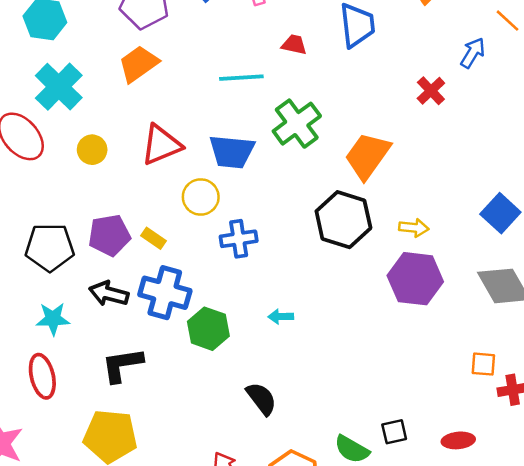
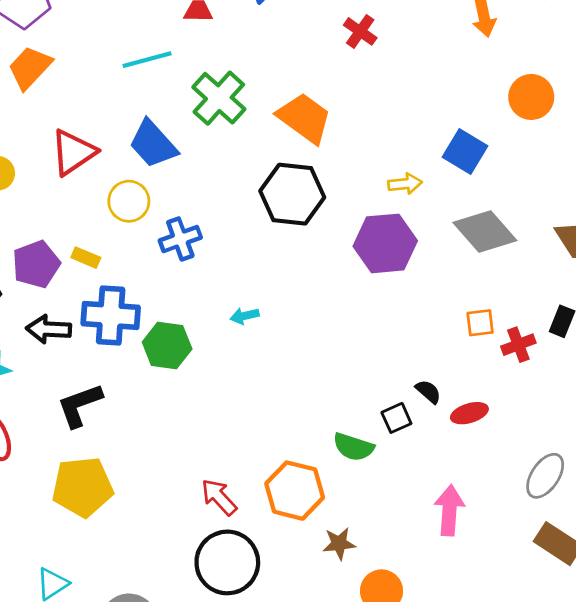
blue trapezoid: (232, 152) -> (153, 144), turned 54
orange trapezoid: (367, 156) -> (304, 118), turned 102
yellow arrow: (414, 228) -> (405, 184), moved
black semicircle: (261, 399) -> (428, 392), moved, size x0.7

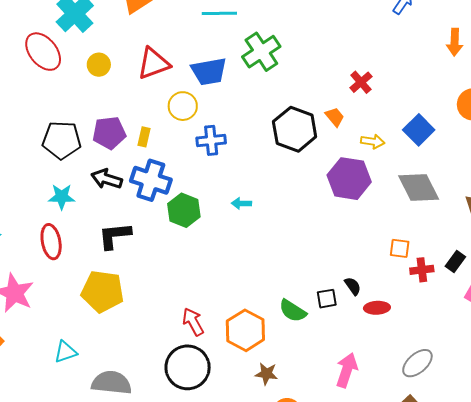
red cross: (360, 31) -> (361, 82), moved
orange trapezoid: (304, 118) -> (335, 117), moved, size x0.5
blue trapezoid: (153, 144) -> (209, 71), turned -72
yellow rectangle: (86, 258) -> (144, 137), turned 66

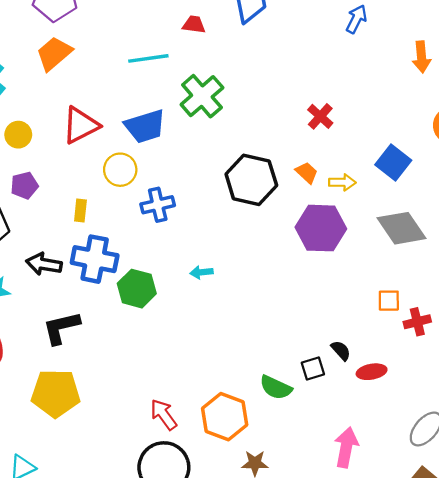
orange trapezoid: (335, 117) -> (307, 173), moved
purple pentagon: (109, 133) -> (24, 185), moved, size x0.7

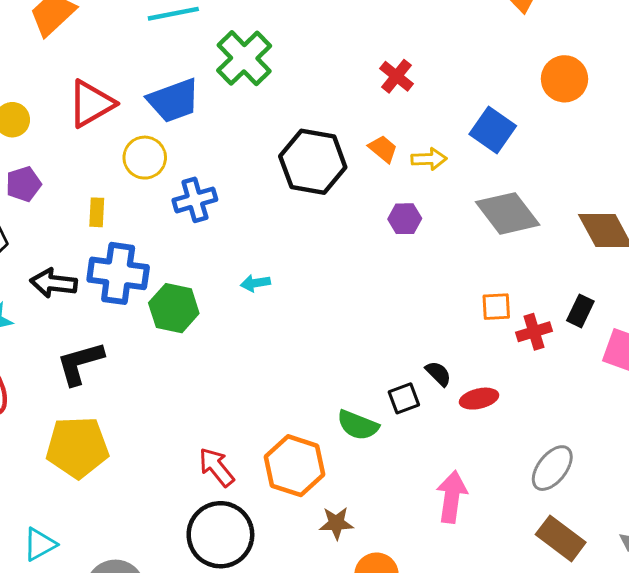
purple hexagon: (321, 228) -> (405, 219), size x0.5

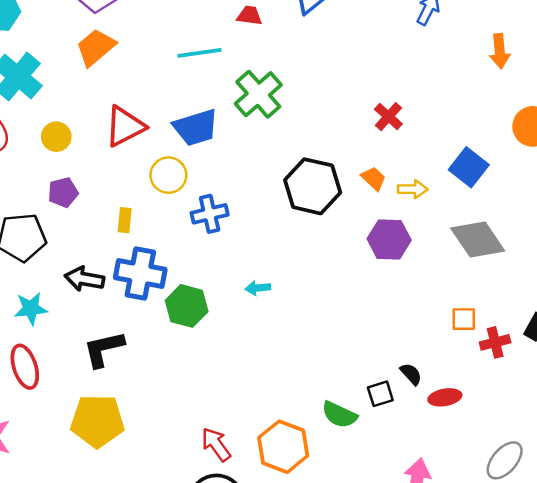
purple hexagon: (405, 219) -> (389, 239), size x1.5

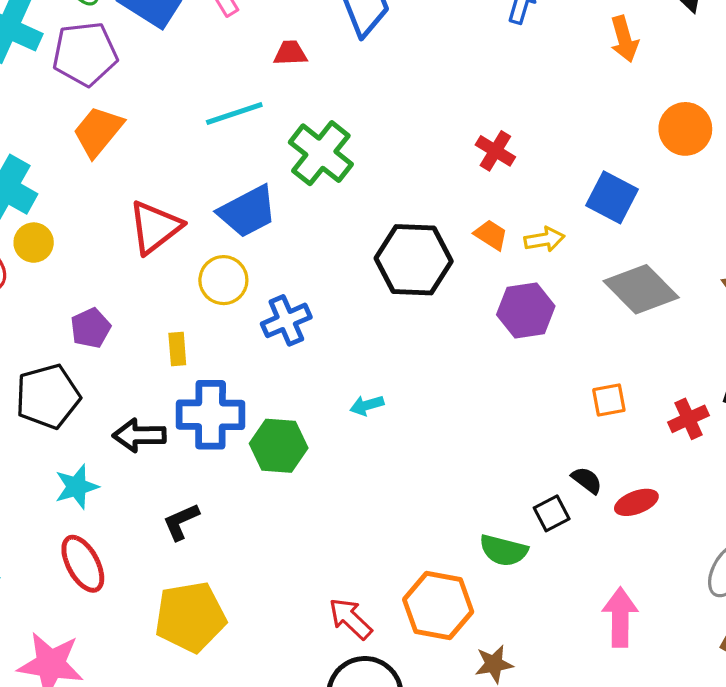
yellow circle: (56, 137) -> (34, 243), moved
orange square: (464, 319) -> (609, 400), moved
black L-shape: (104, 349) -> (181, 522), size x0.7

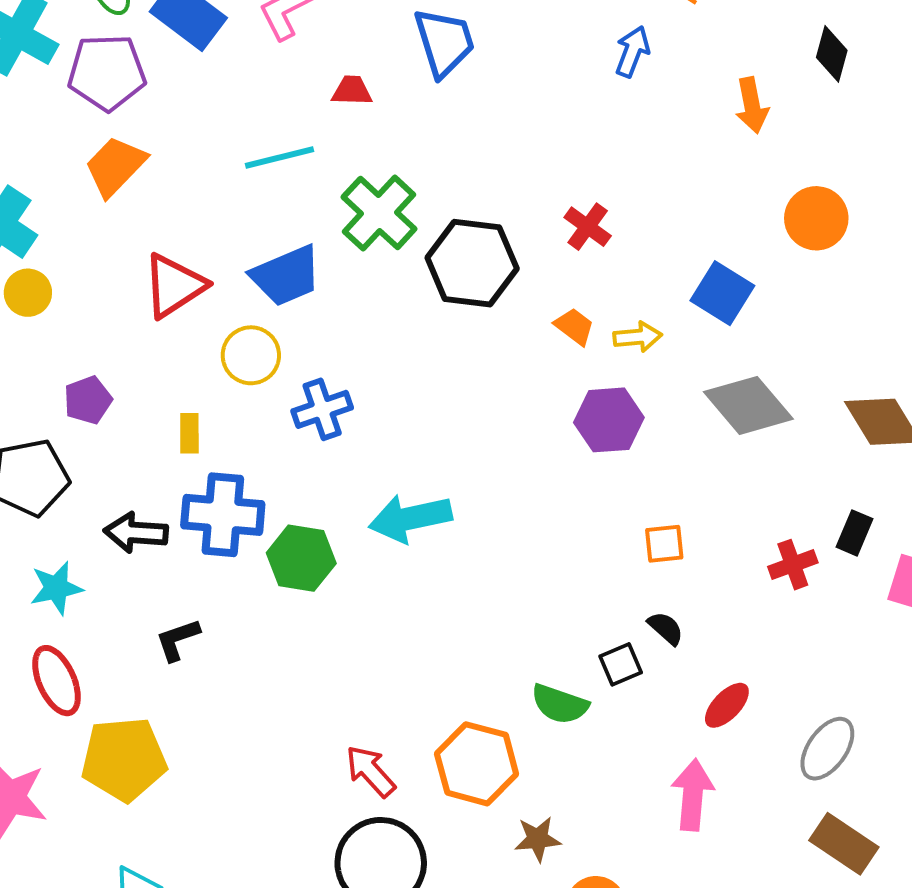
black hexagon: (414, 260) -> (472, 263), moved
orange square: (609, 400) -> (664, 544), moved
cyan arrow: (367, 405) -> (410, 518), size x2.0
red ellipse: (636, 502) -> (727, 705), moved, turned -30
yellow pentagon: (190, 617) -> (124, 759), moved

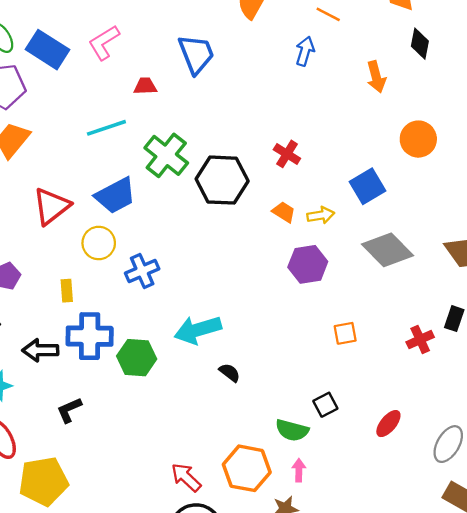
blue square: (722, 293) -> (368, 186), turned 32
black semicircle: (666, 628) -> (230, 373), moved
pink arrow: (693, 795) -> (299, 470), moved, size x0.6

